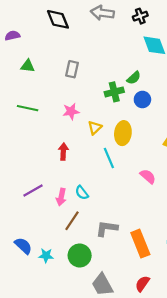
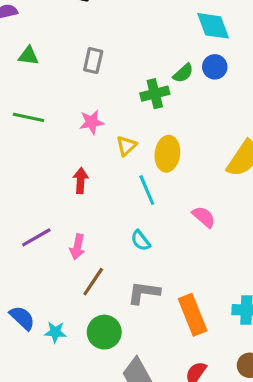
blue circle: (142, 100) -> (215, 67), moved
cyan semicircle: (82, 193) -> (141, 241), moved

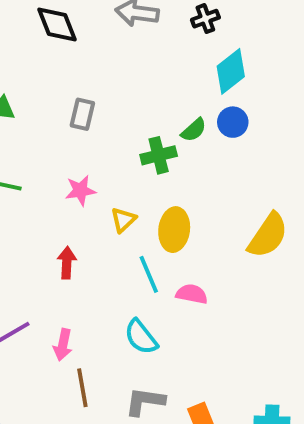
cyan diamond: (213, 26) -> (231, 71), turned 72
pink semicircle: (204, 217) -> (192, 294), moved, turned -30
cyan semicircle: (141, 241) -> (141, 337), size x1.4
brown line: (93, 282) -> (82, 388), turned -44

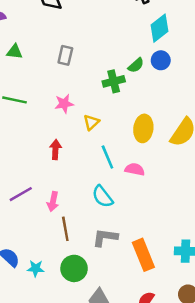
yellow ellipse: (174, 230) -> (143, 128), moved

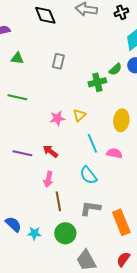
pink star: (64, 104) -> (57, 118), moved
red arrow: (55, 150) -> (50, 151), moved, turned -56
purple line: (21, 194) -> (22, 153), moved, turned 42

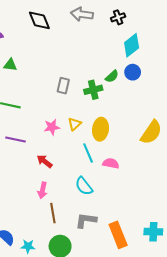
gray rectangle: (58, 61) -> (63, 86), moved
yellow ellipse: (121, 120) -> (100, 129), moved
purple line: (22, 153) -> (16, 140), moved

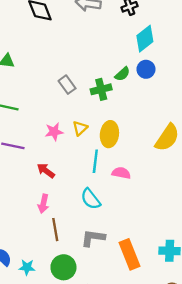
gray rectangle: (63, 86) -> (67, 85), turned -49
cyan line: (88, 153) -> (95, 161), turned 30

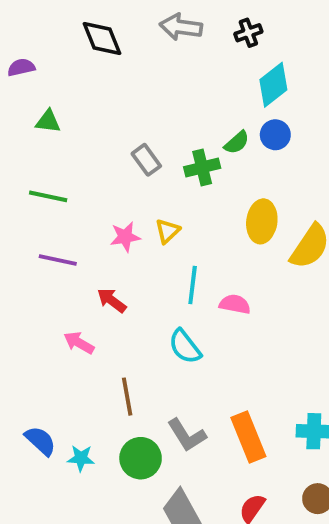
yellow ellipse: (109, 134) -> (262, 221), moved
pink arrow: (43, 204) -> (79, 343), moved, turned 108
gray L-shape: (93, 238) -> (187, 435), moved, turned -130

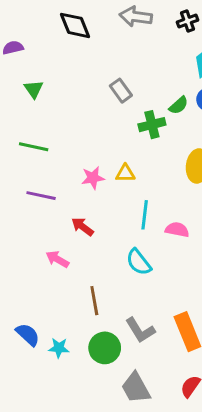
green triangle: (48, 121) -> (34, 89), turned 48
gray rectangle: (146, 160) -> (121, 91), moved
yellow triangle: (167, 231) -> (125, 173), turned 42

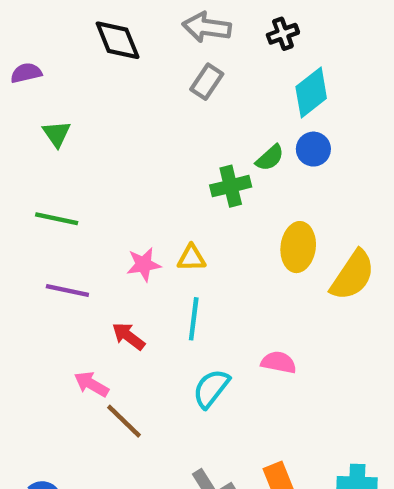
gray rectangle: (121, 91) -> (207, 82), moved, turned 70
cyan line: (145, 215) -> (194, 319), moved
pink semicircle: (177, 230) -> (279, 362), moved
cyan semicircle: (139, 262) -> (211, 388), turned 76
brown line: (94, 301) -> (124, 421), moved, turned -36

